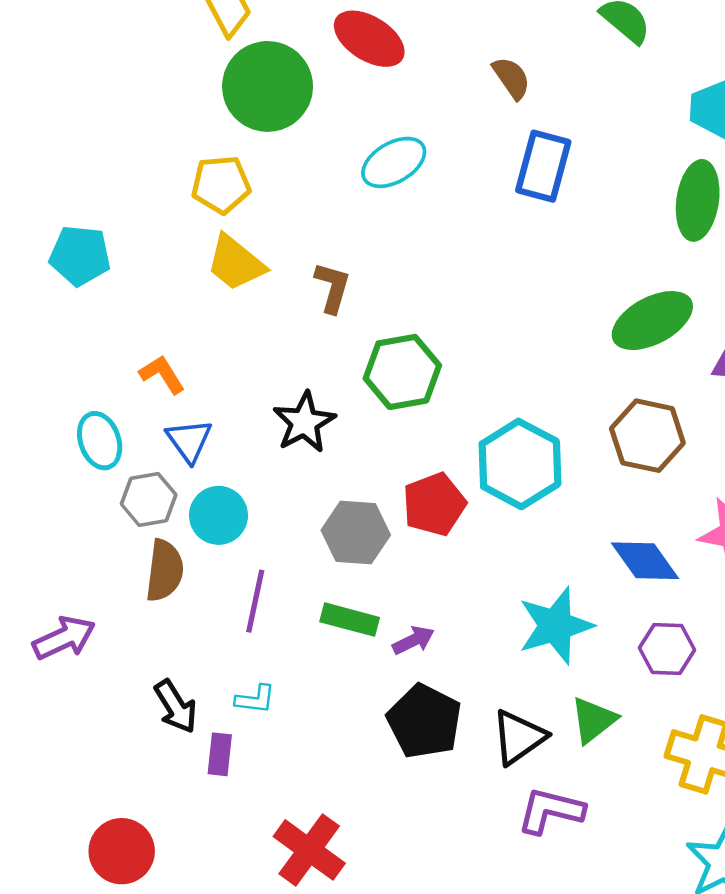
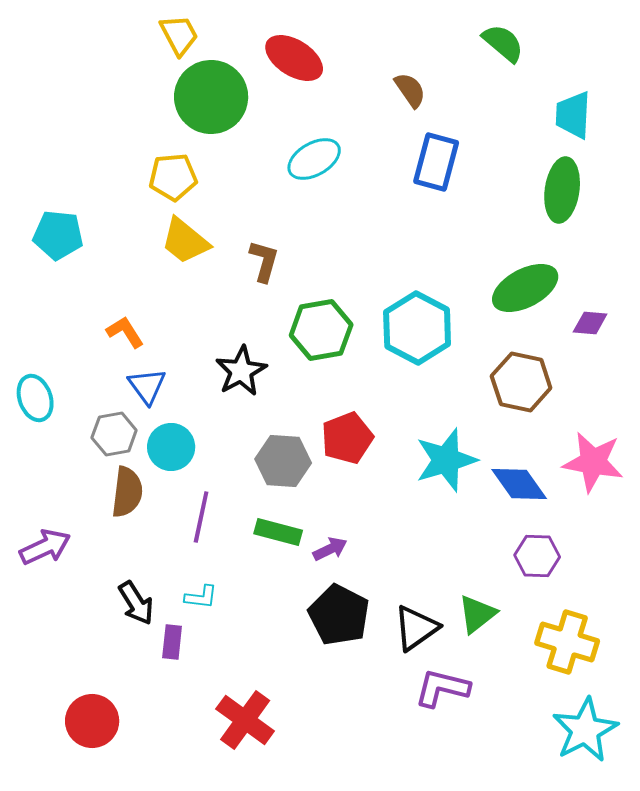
cyan ellipse: (100, 441) -> (35, 398), moved
cyan hexagon: (520, 464) -> (417, 328), moved
cyan star: (556, 626) -> (446, 460), moved

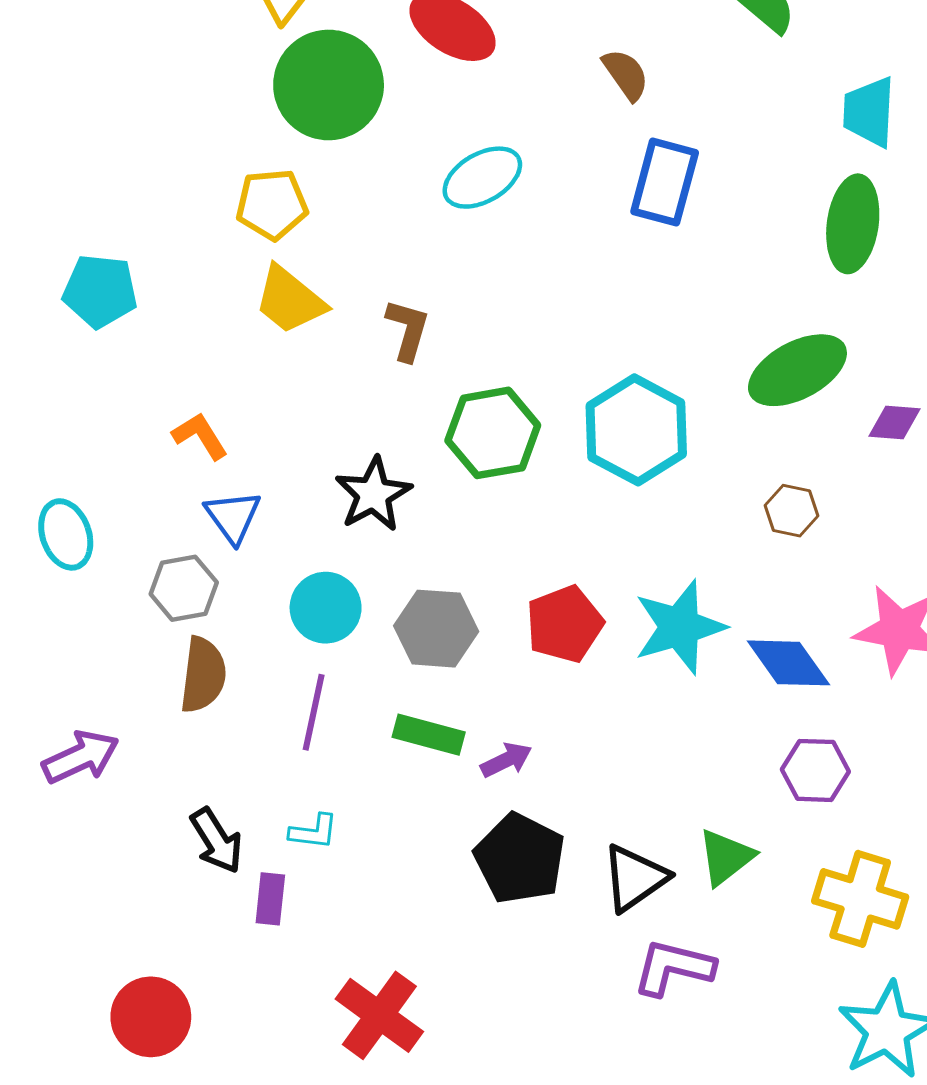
brown hexagon: (521, 382) -> (791, 511), size x0.6
red pentagon: (347, 438) -> (564, 624), moved
cyan circle: (171, 447) -> (326, 608), moved

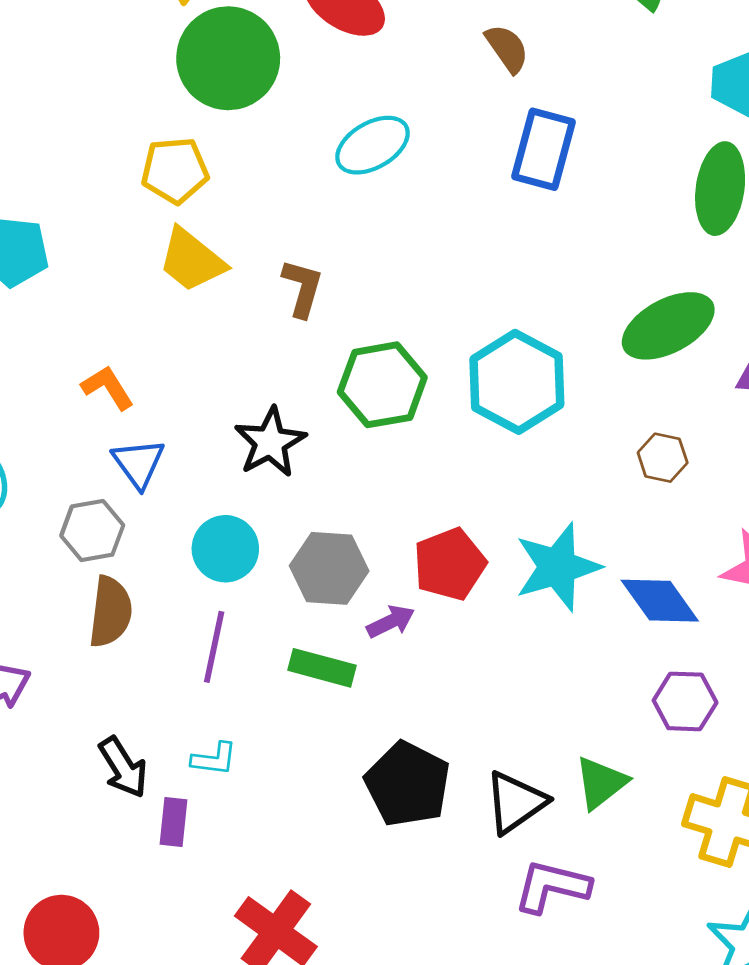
purple arrow: (506, 760) -> (391, 622), moved

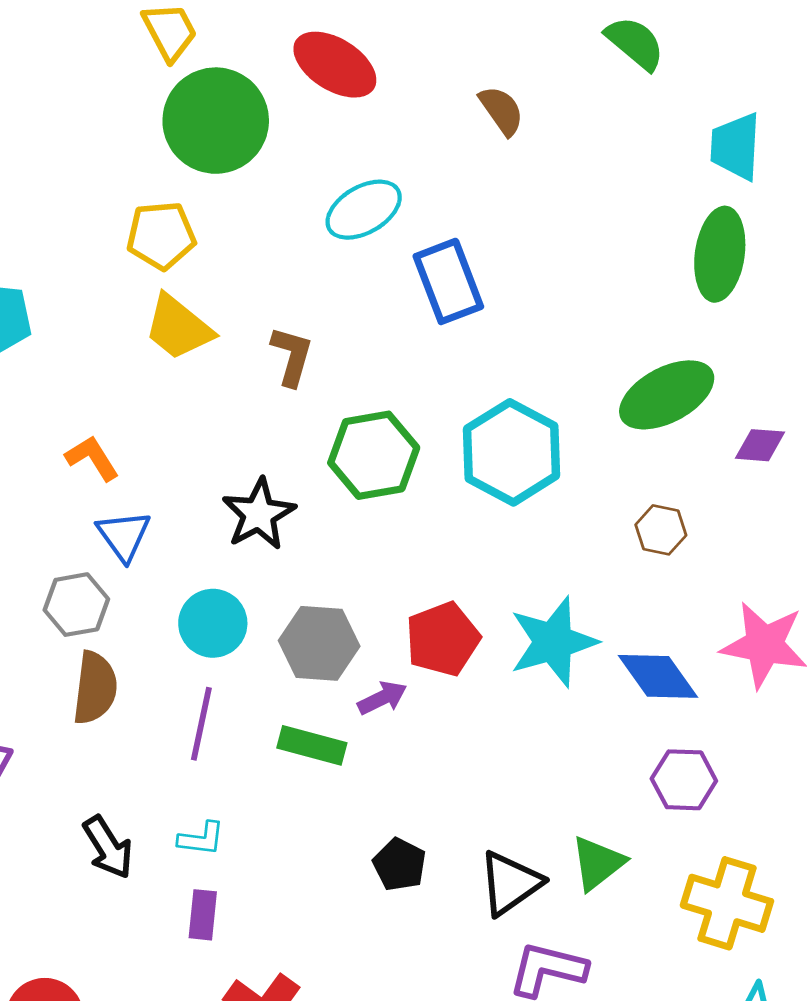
blue rectangle: (543, 149) -> (448, 281), moved, turned -36
black pentagon: (408, 784) -> (400, 865), size x0.6
purple rectangle: (174, 822) -> (203, 915), moved

